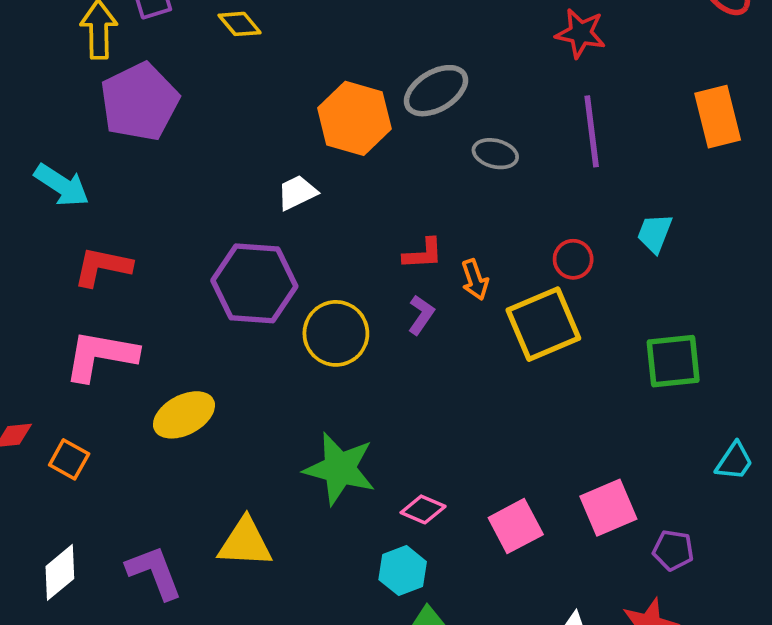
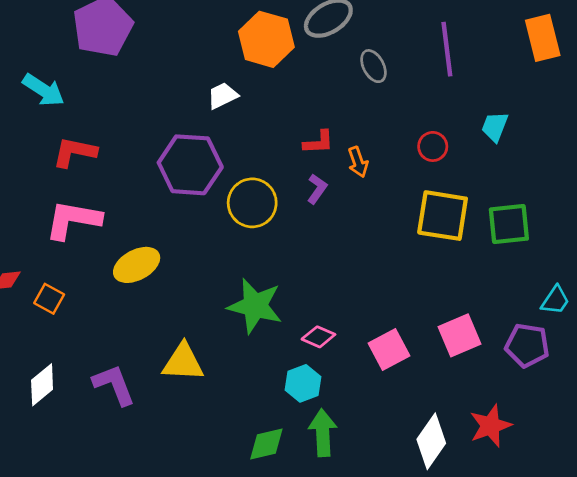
gray ellipse: (495, 154) -> (373, 66), turned 48
yellow square: (543, 324) -> (443, 216), moved, turned 32
purple pentagon: (673, 550) -> (527, 345), moved, size x1.4

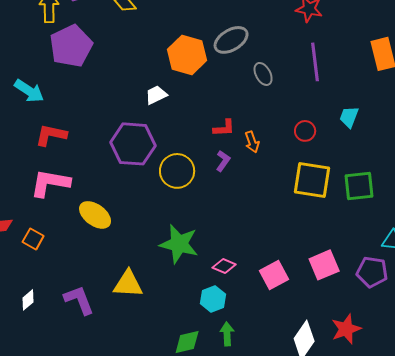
yellow ellipse: (137, 265) -> (95, 215), turned 64
white diamond: (42, 385) -> (28, 300), size x0.7
green arrow: (323, 433) -> (227, 334), size x0.7

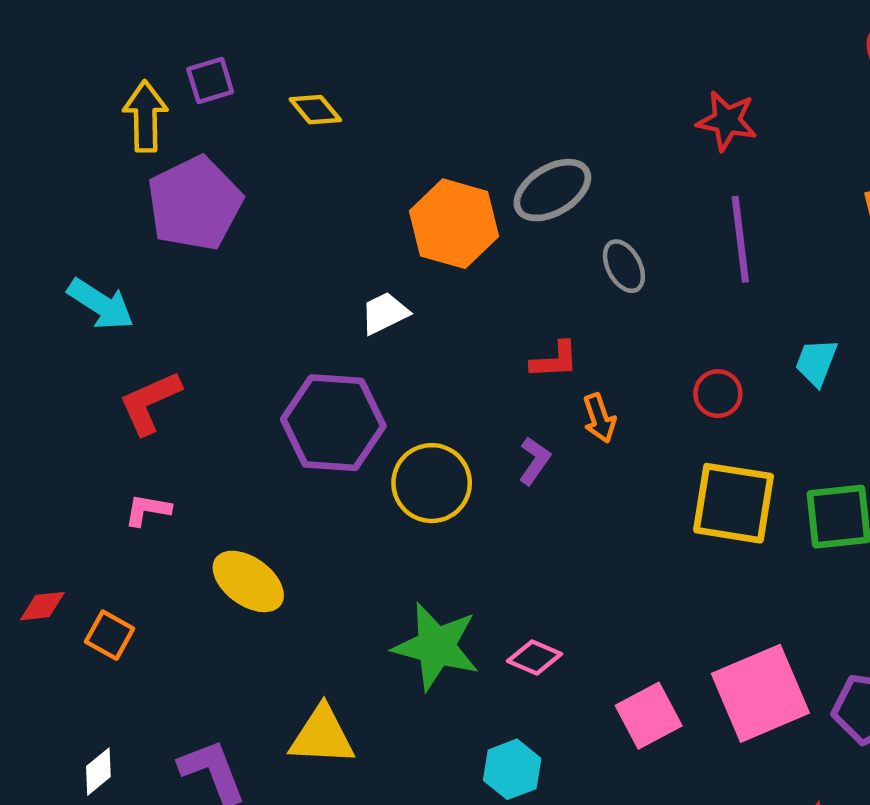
red L-shape: (224, 128) -> (555, 360), moved
red L-shape: (51, 135) -> (150, 403), turned -36
pink L-shape: (50, 183) -> (148, 510), size x0.5
pink square: (324, 265) -> (760, 693), size x1.4
pink diamond: (224, 266) -> (534, 657), moved

